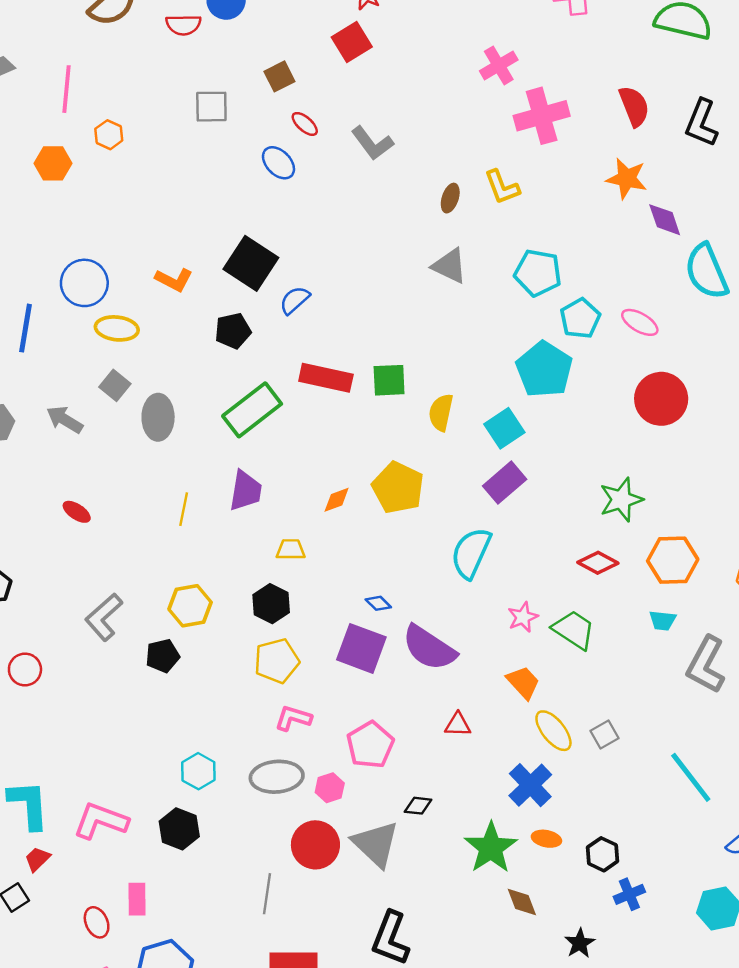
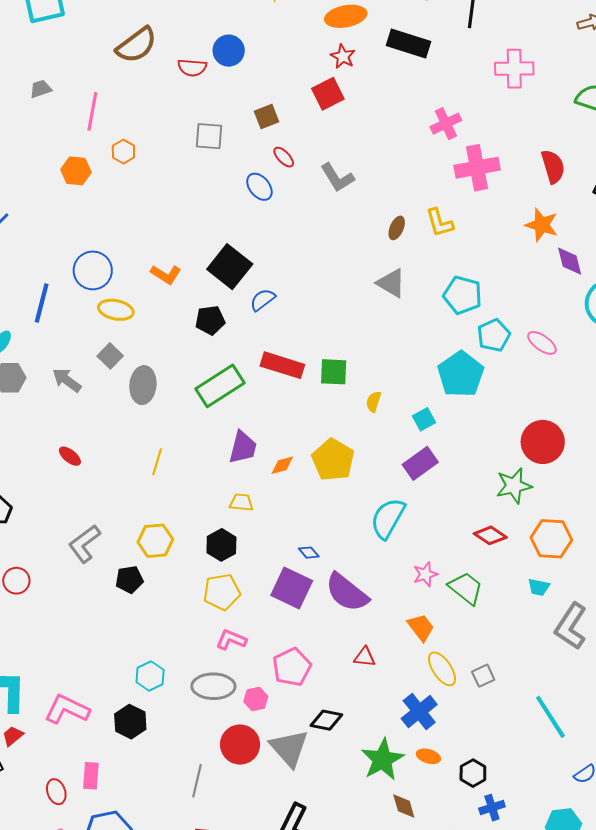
red circle: (661, 399) -> (543, 442), moved
yellow semicircle: (441, 412) -> (374, 402), size x0.7
cyan square: (504, 428) -> (424, 419), size x0.7
purple trapezoid: (246, 491) -> (243, 447), moved
black diamond: (418, 806) -> (326, 720), size x1.4

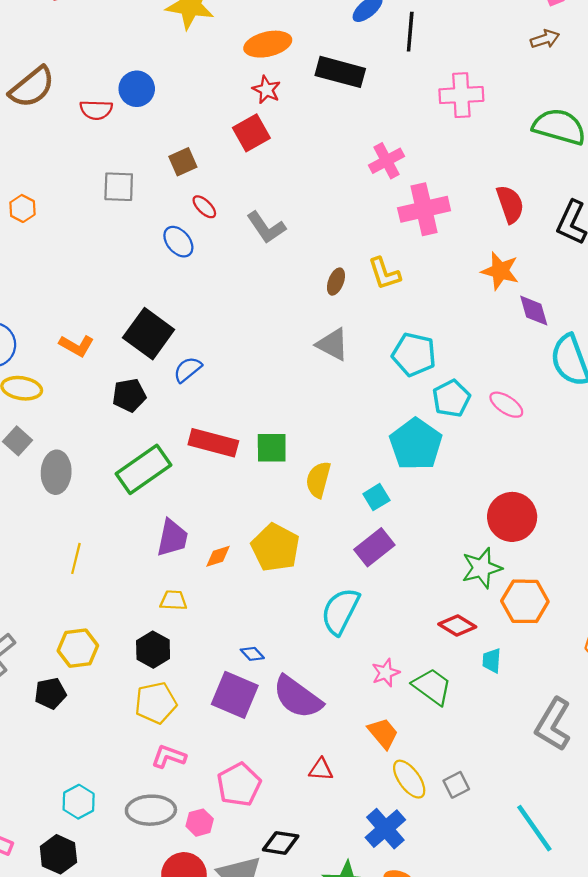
yellow semicircle: (374, 402) -> (318, 480), size x1.5
orange hexagon: (551, 539) -> (525, 601), moved
cyan trapezoid: (539, 587) -> (492, 661), moved, turned 85

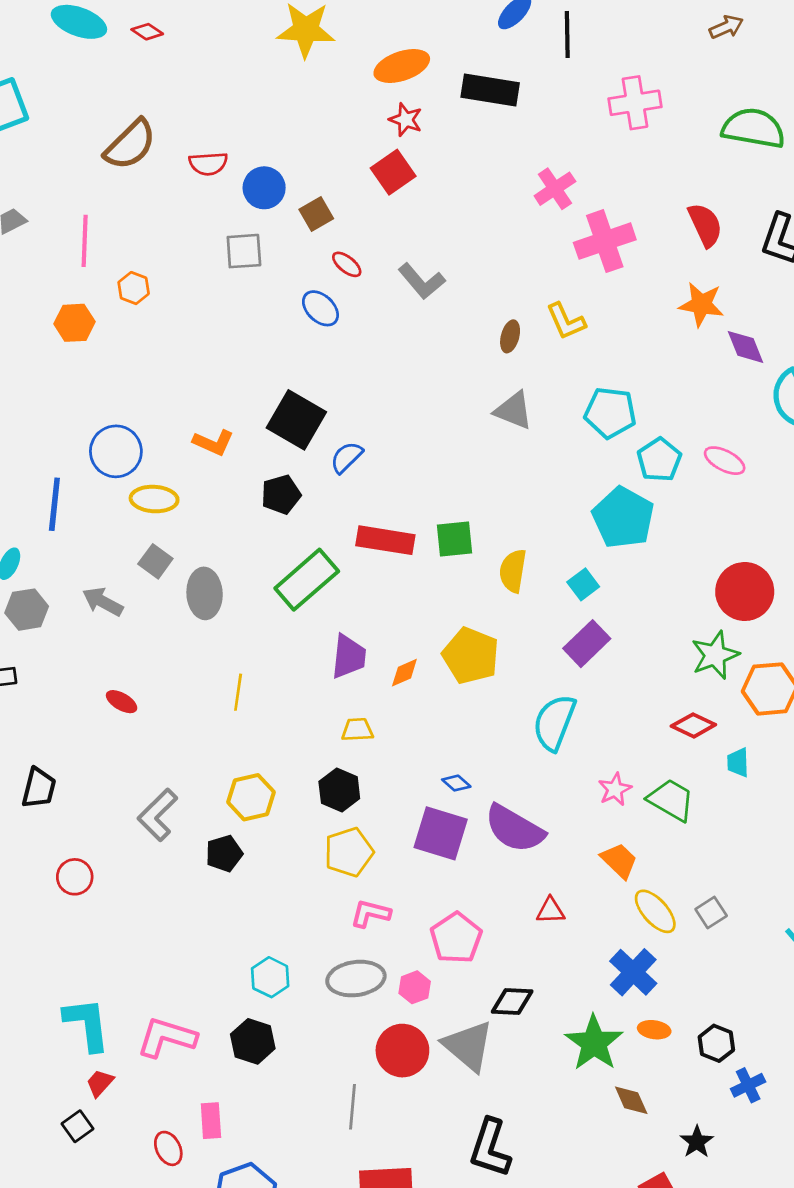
blue circle: (137, 89) -> (264, 188), moved

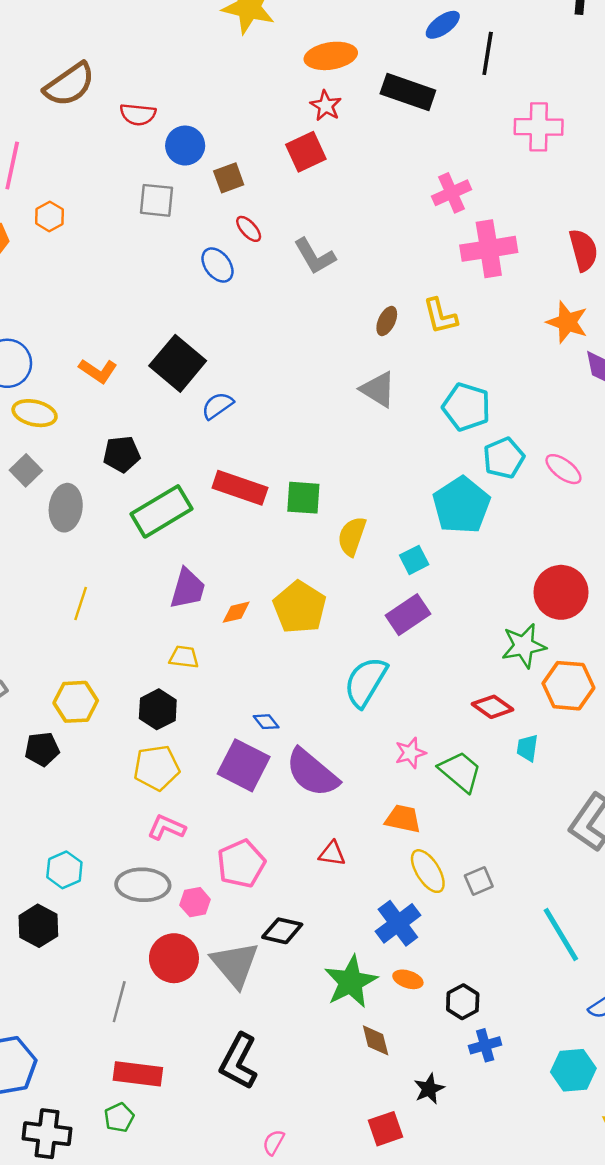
black pentagon: (281, 495) -> (122, 454), moved
orange trapezoid: (619, 861) -> (403, 819), turned -42

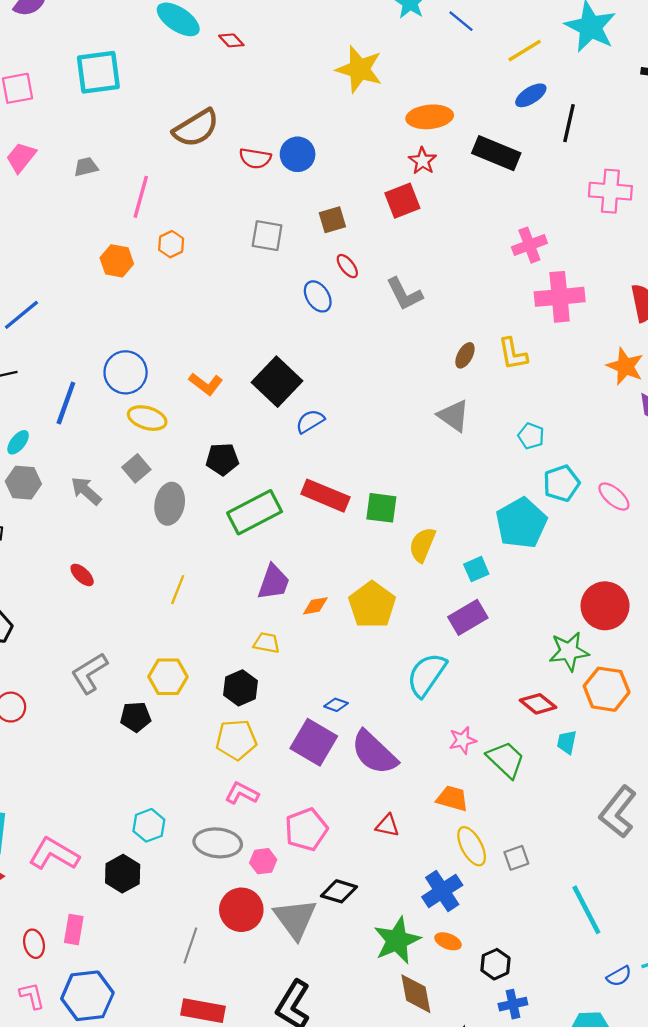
blue circle: (185, 146) -> (298, 154), moved
cyan pentagon: (466, 407) -> (531, 436), size x0.6
blue diamond: (266, 722) -> (336, 705), turned -35
brown diamond: (376, 1040) -> (416, 994), size x1.4

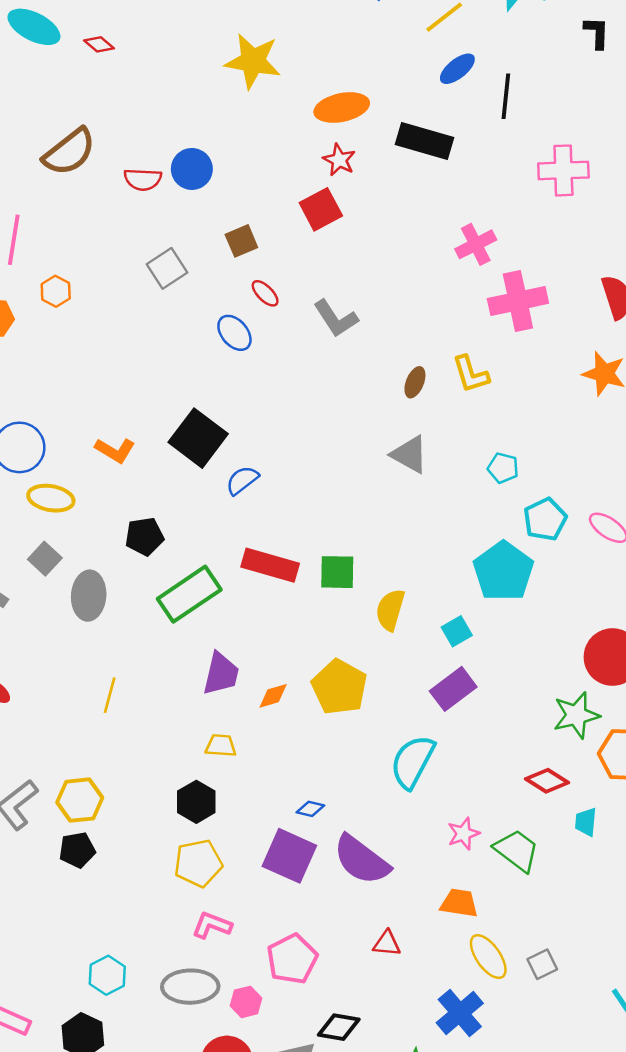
gray square: (267, 236) -> (167, 268), turned -36
yellow hexagon: (168, 677) -> (80, 800), moved

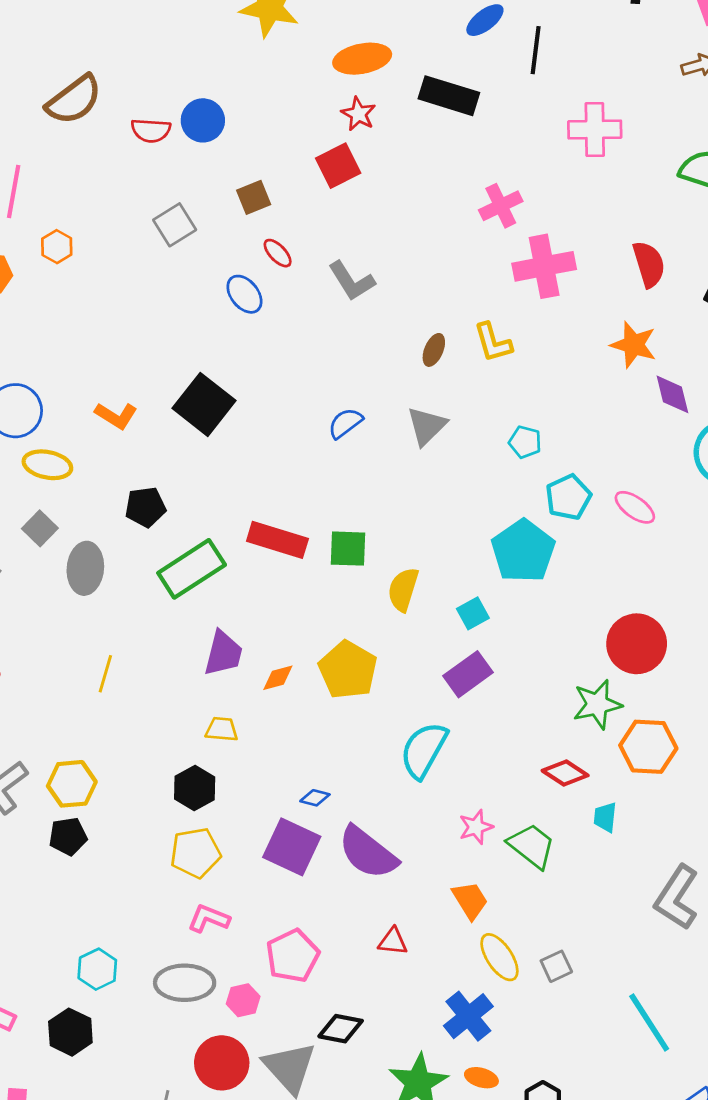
gray triangle: (410, 454) -> (427, 426), turned 45
blue semicircle: (242, 480) -> (345, 423), moved
orange trapezoid: (459, 903) -> (470, 900), turned 48

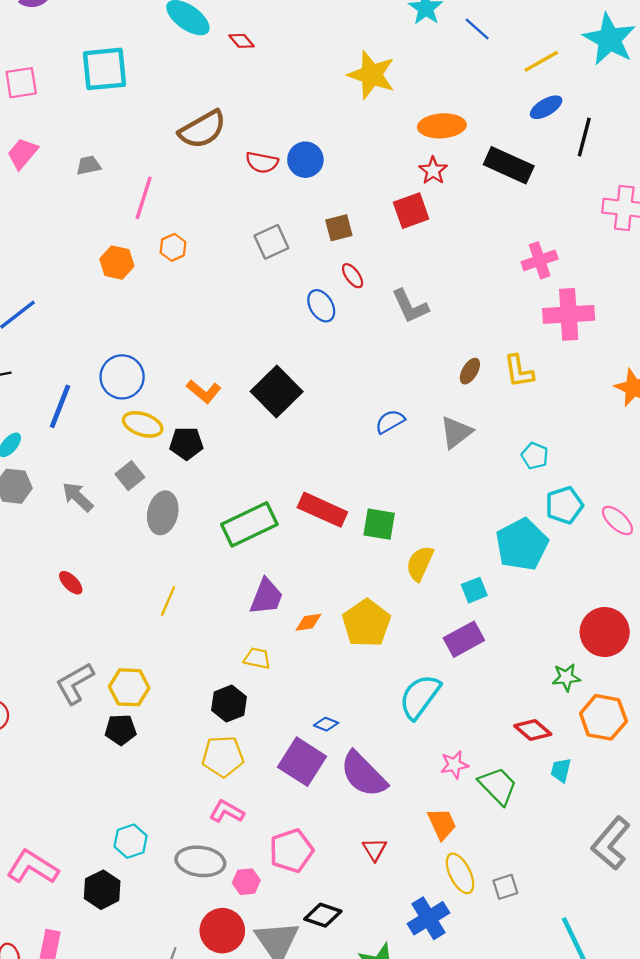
black pentagon: (145, 507) -> (186, 443), moved
green star: (597, 704) -> (566, 677), size x0.7
red triangle: (393, 941) -> (375, 849), turned 45

